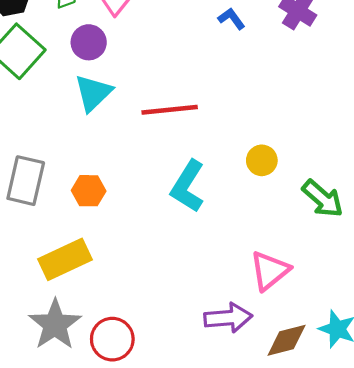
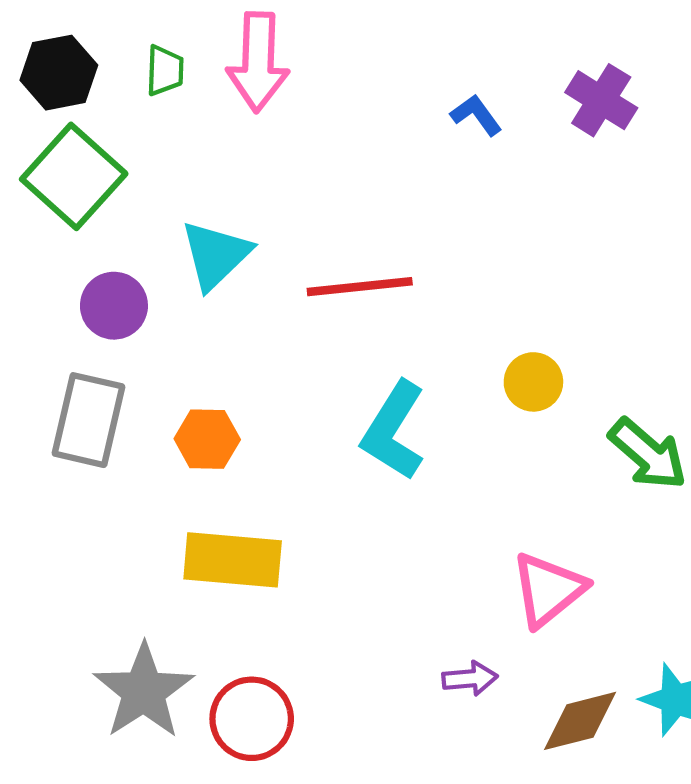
purple circle: (89, 42) -> (114, 306), moved
yellow rectangle: (65, 259) -> (233, 560), moved, turned 30
purple arrow: (228, 318) -> (470, 679), size x0.6

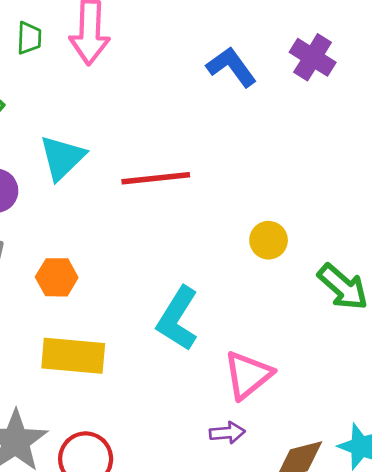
blue L-shape: (476, 115) -> (231, 67), size x1.5
cyan L-shape: (394, 431) -> (178, 319), moved
pink triangle: (548, 590) -> (248, 375), moved

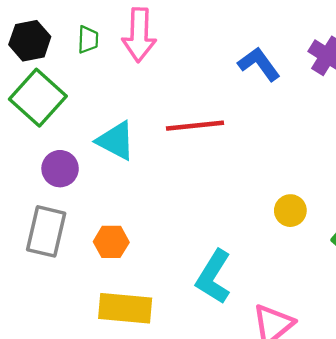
cyan triangle: (62, 158) -> (116, 141), turned -48
red line: (156, 178) -> (195, 126), moved

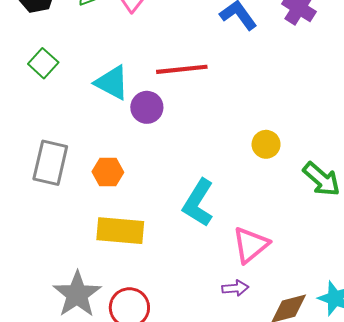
green square: (38, 98) -> (43, 63), moved, size x0.6
purple circle: (60, 169) -> (147, 107), moved

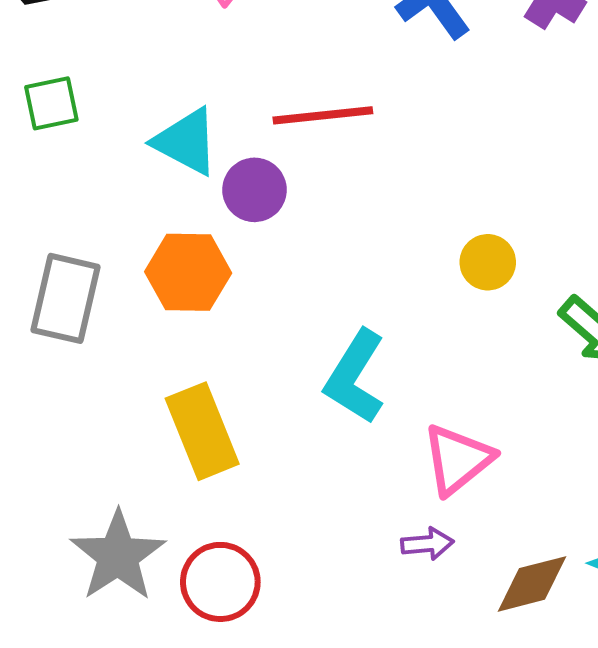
green square: (43, 63) -> (51, 103), turned 36
orange hexagon: (108, 172) -> (188, 272), moved, size x1.4
yellow rectangle: (120, 231) -> (202, 431), turned 63

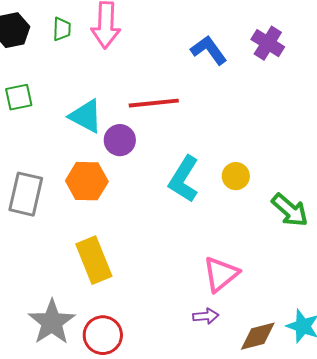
cyan L-shape: (355, 377) -> (184, 179), moved

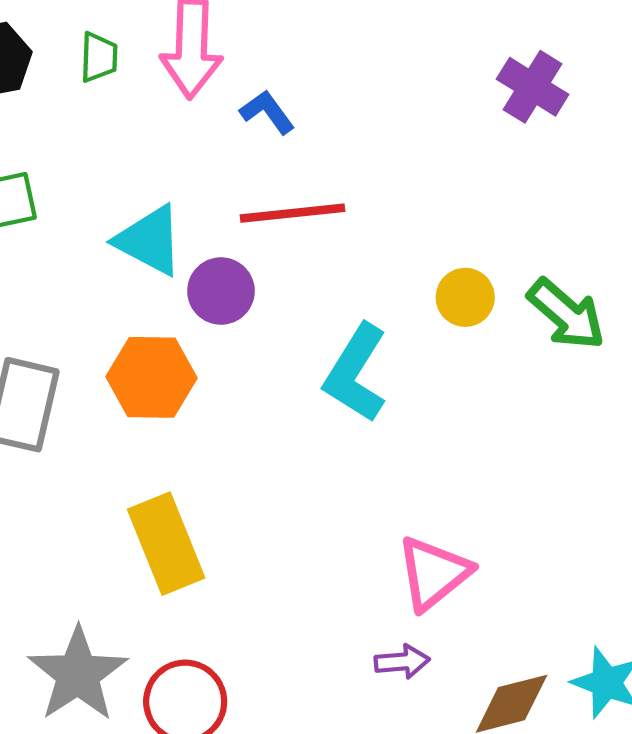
blue L-shape: (209, 50) -> (267, 112), moved, size x0.7
yellow circle: (236, 176) -> (465, 297), moved
green arrow: (290, 210) -> (566, 314), moved

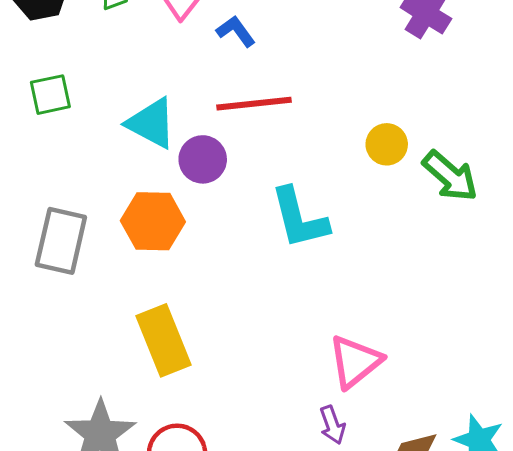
yellow circle: (465, 297) -> (387, 144), moved
cyan L-shape: (356, 373) -> (299, 218), turned -46
purple arrow: (402, 662) -> (332, 425), turned 75

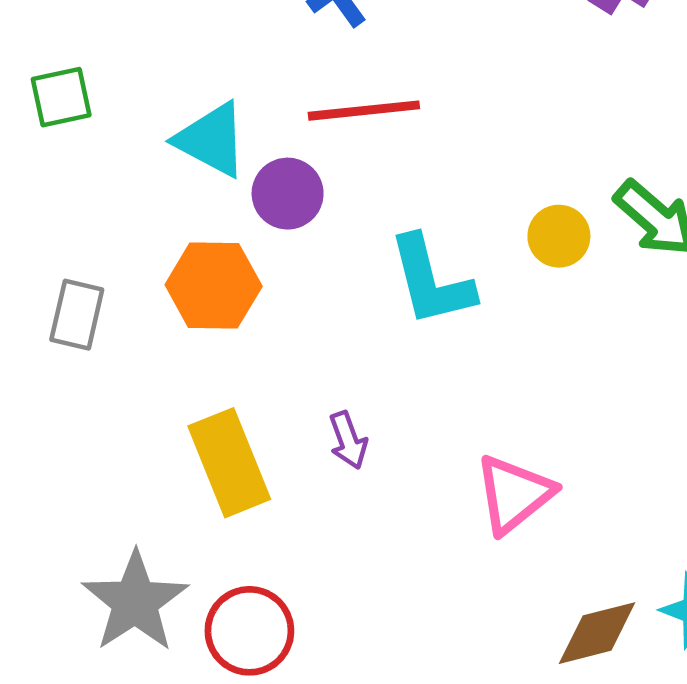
yellow circle: (387, 144) -> (559, 236), moved
gray rectangle: (61, 241) -> (77, 315), size x0.7
purple arrow: (332, 425) -> (348, 440), moved

